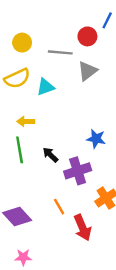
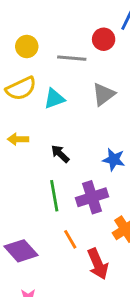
gray triangle: (87, 71) -> (104, 94), moved
yellow arrow: (26, 122) -> (18, 139), moved
green line: (20, 150) -> (54, 196), moved
black arrow: (50, 155) -> (60, 154), moved

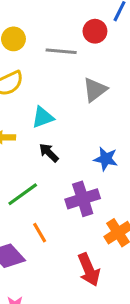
cyan triangle: (54, 99) -> (43, 117), moved
green line: (54, 196) -> (23, 194), moved, turned 64
orange line: (70, 239) -> (40, 233), moved

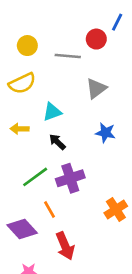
blue star: (106, 159) -> (105, 133), moved
purple cross: (83, 199) -> (70, 178), moved
red arrow: (89, 270) -> (65, 246), moved

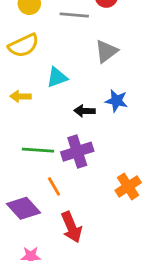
black arrow: (57, 142) -> (85, 111), moved, turned -42
green line: (35, 177) -> (38, 150), turned 40

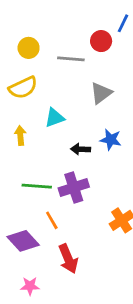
yellow arrow: (21, 96) -> (20, 135), turned 84

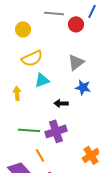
gray line: (71, 59) -> (54, 13), moved
yellow semicircle: (23, 88) -> (32, 58), moved
blue star: (111, 140) -> (83, 87), moved

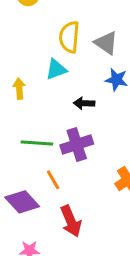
yellow semicircle: (32, 58) -> (69, 37), moved, turned 120
gray triangle: (76, 62) -> (106, 43), turned -48

